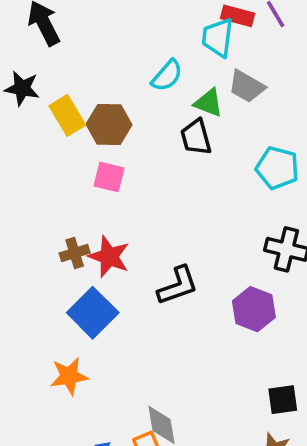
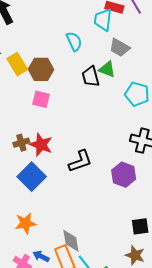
cyan semicircle: (167, 76) -> (74, 41), turned -66
green triangle: (209, 103) -> (107, 69), moved
orange star: (69, 376) -> (26, 223), moved

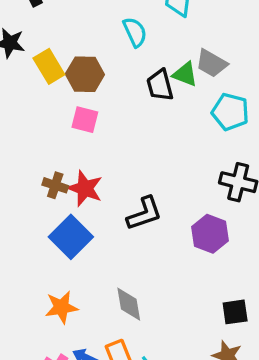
gray trapezoid: (120, 48) -> (212, 63), moved
brown cross: (21, 143) -> (55, 185), turned 35
gray diamond: (71, 241) -> (129, 304), moved

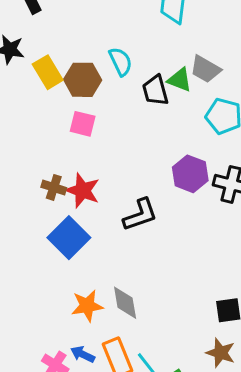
cyan semicircle: (135, 32) -> (120, 62), moved
purple hexagon: (210, 234) -> (190, 174), moved
orange star: (61, 307) -> (87, 306), moved

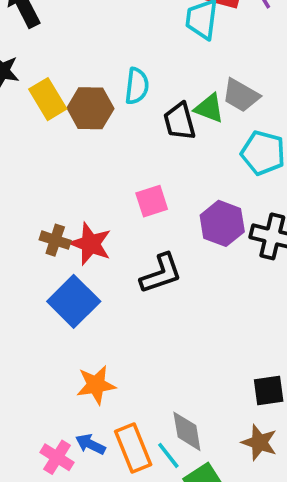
cyan semicircle: (120, 62) -> (137, 86), turned 32
pink square: (83, 124) -> (152, 201), moved, turned -32
gray diamond: (125, 303) -> (187, 431), moved

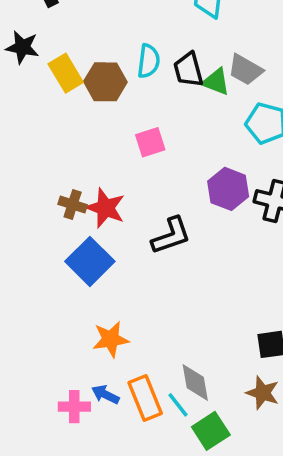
black trapezoid: (180, 121) -> (188, 70), moved
pink square: (152, 201) -> (150, 142), moved
pink cross: (57, 457) -> (74, 407), turned -32

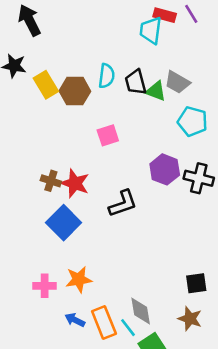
pink cross: (74, 407) -> (45, 286), moved

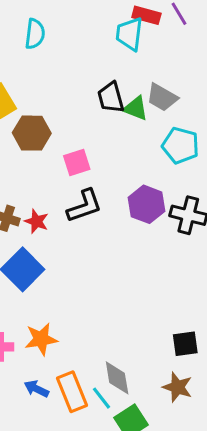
cyan semicircle: (106, 76) -> (35, 34), moved
brown hexagon: (75, 91) -> (32, 133), moved
red star: (75, 183) -> (36, 221), size x0.7
black L-shape: (123, 204) -> (84, 206), moved

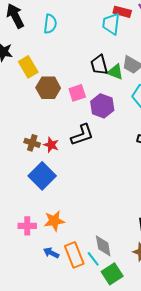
pink square: (77, 163) -> (77, 93), moved
purple hexagon: (146, 204) -> (102, 106), moved

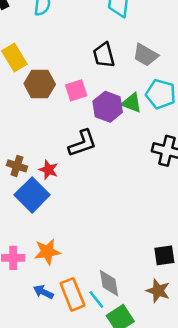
green triangle: (115, 72) -> (132, 103), moved
brown cross: (32, 143) -> (17, 166), moved
red star: (51, 145) -> (48, 170), moved

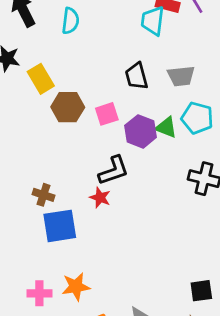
gray trapezoid: (145, 55) -> (181, 76), turned -36
red star: (48, 170) -> (100, 198), moved
blue square: (32, 195) -> (60, 226), turned 36

